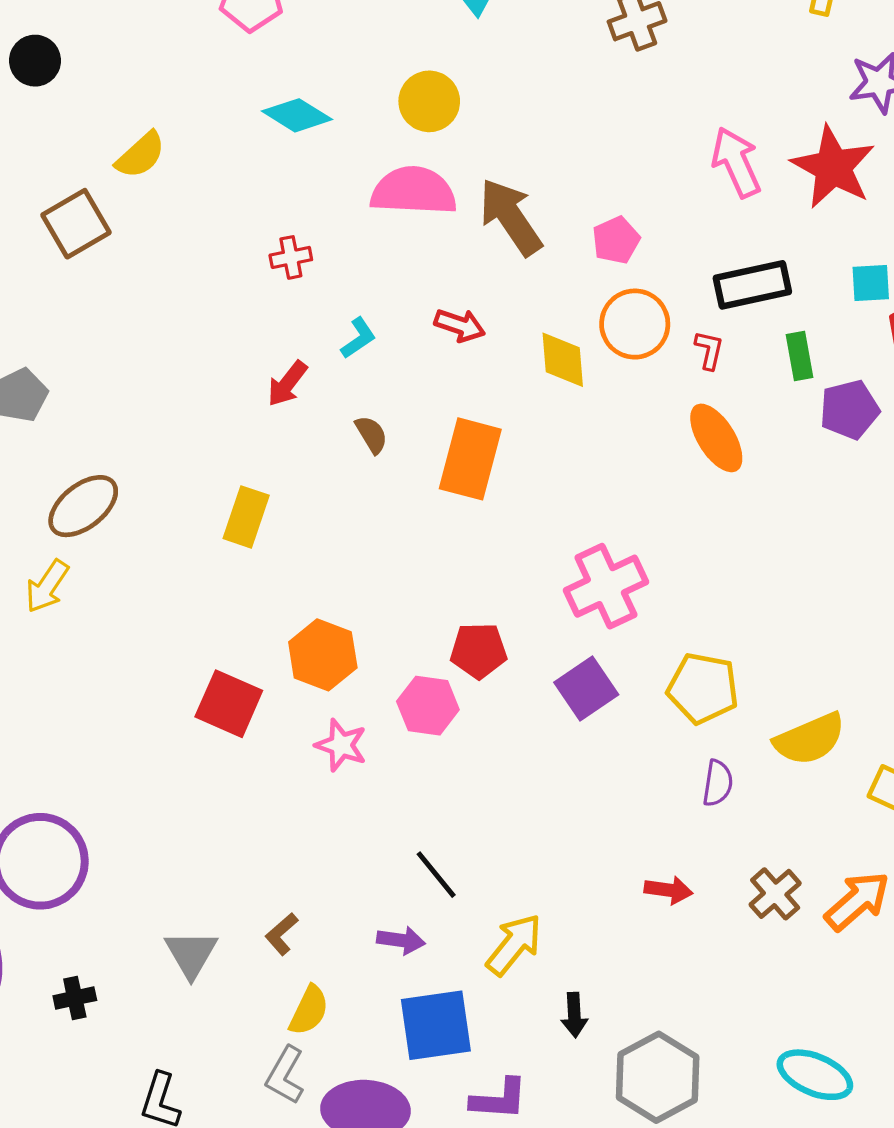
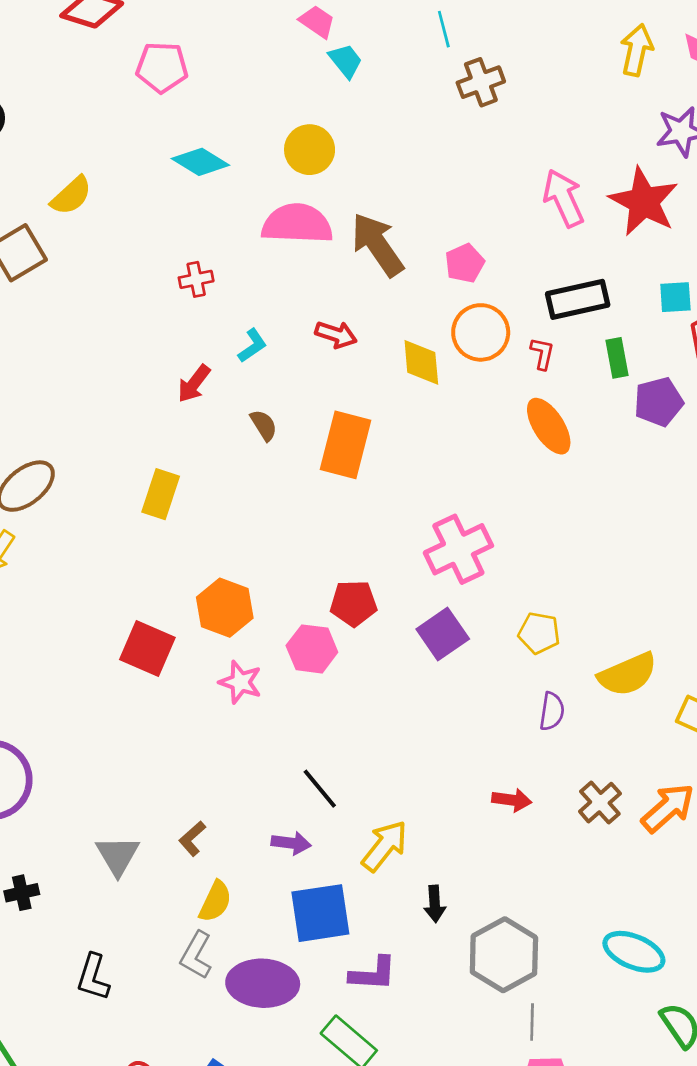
yellow pentagon: (703, 688) -> (539, 633), size x0.7

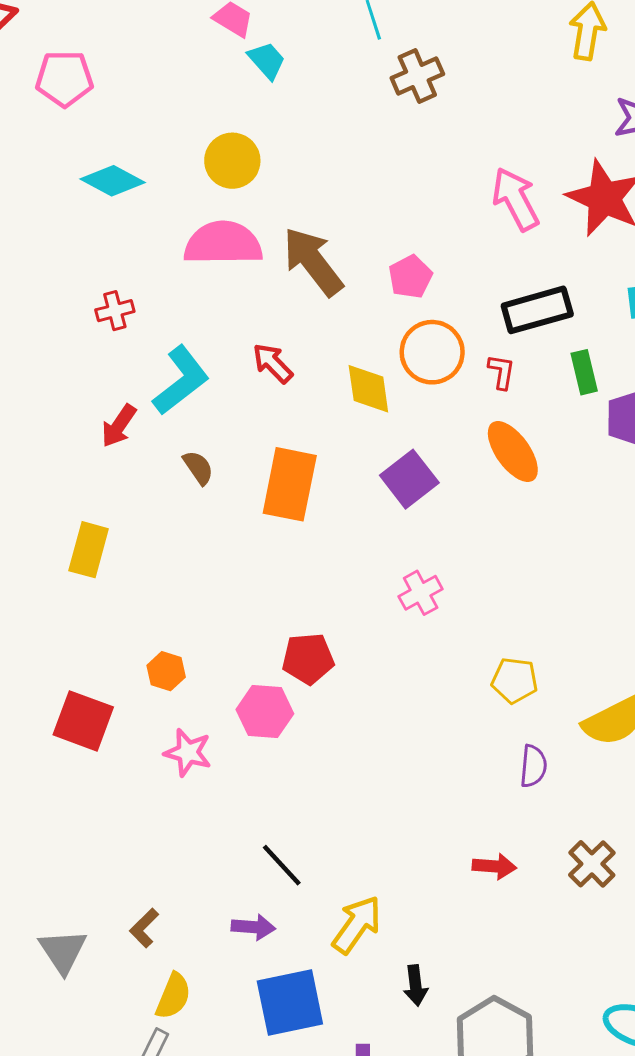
red arrow: (336, 335) -> (273, 363), turned -150
cyan L-shape: (252, 346) -> (181, 380), size x1.8
pink cross: (458, 549) -> (421, 593), size x0.6
orange hexagon: (225, 608) -> (166, 671), size x0.6
purple square: (443, 634) -> (409, 479), moved

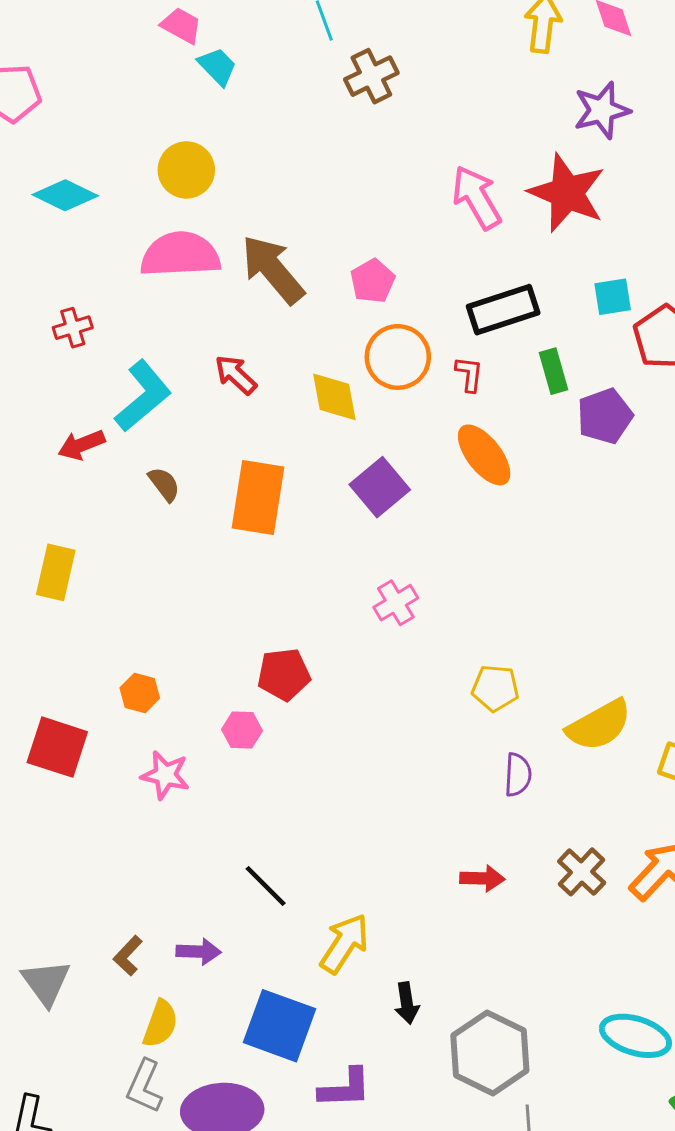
red arrow: (119, 426) -> (81, 445), turned 36
pink hexagon: (265, 712) -> (242, 730), size x0.7
purple arrow: (253, 927) -> (199, 952), moved
blue square: (290, 1003) -> (280, 1026), turned 34

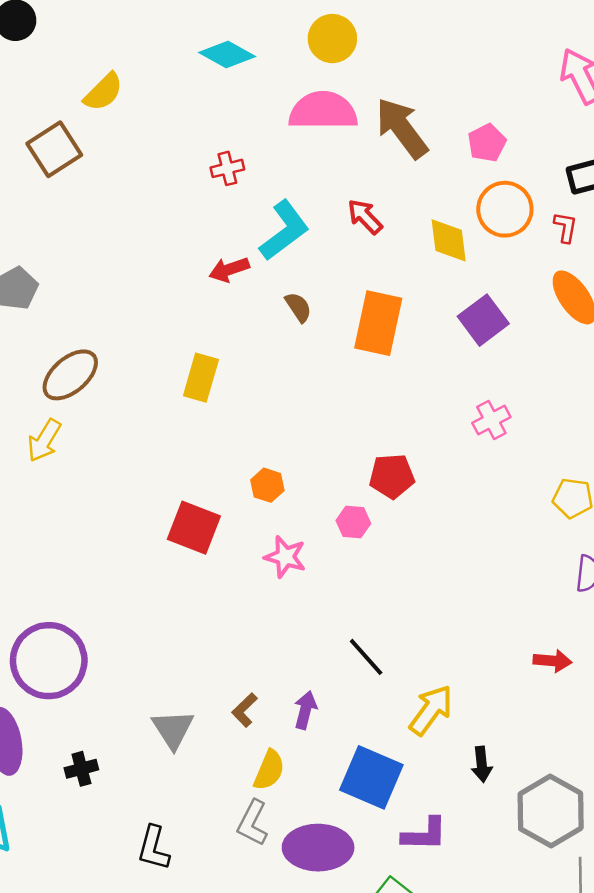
purple arrow: (199, 952) -> (305, 710), turned -81

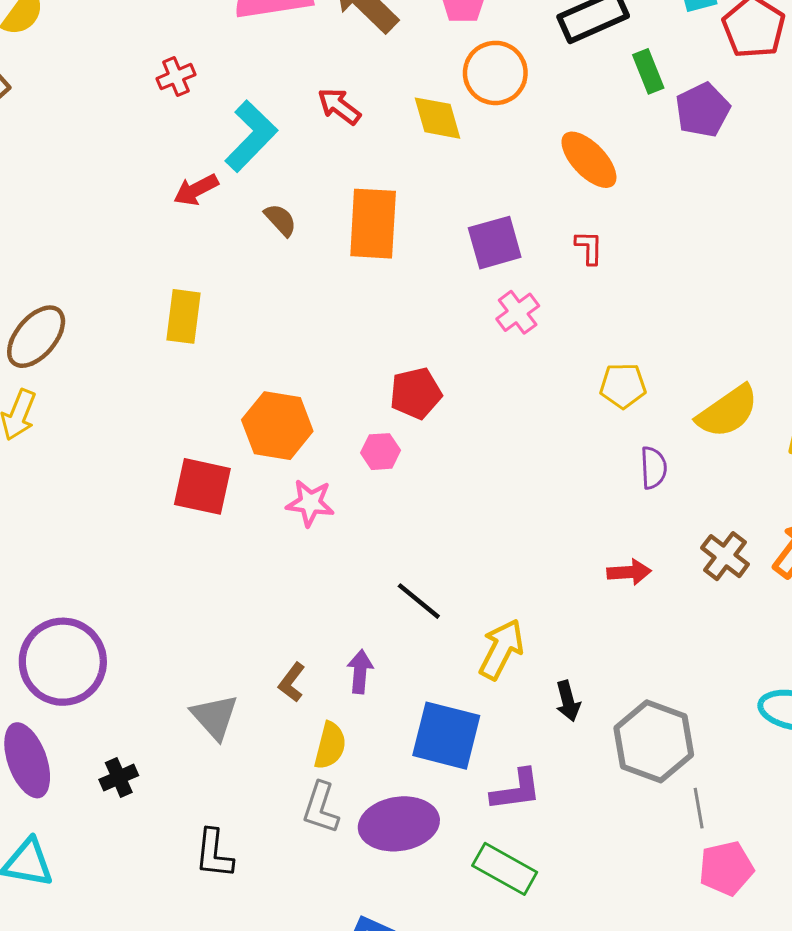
red L-shape: (565, 227) -> (589, 248), moved
purple square: (483, 320) -> (495, 243), moved, turned 30
orange hexagon: (267, 485) -> (277, 426), size x1.8

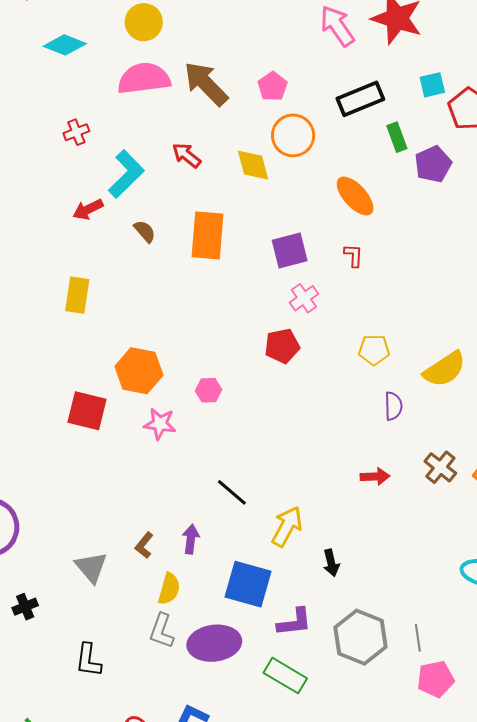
red pentagon: (416, 393) -> (282, 346), moved
gray hexagon: (654, 741) -> (361, 637), moved

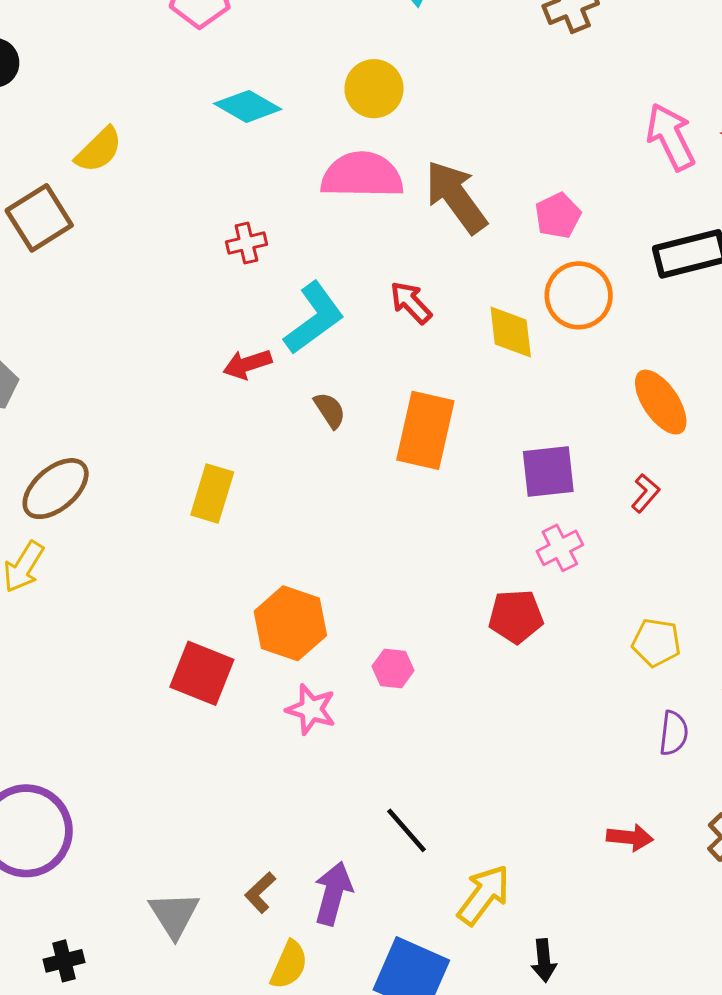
red L-shape: (354, 256) -> (645, 493), turned 30
purple arrow: (191, 539) -> (333, 893), size x1.4

